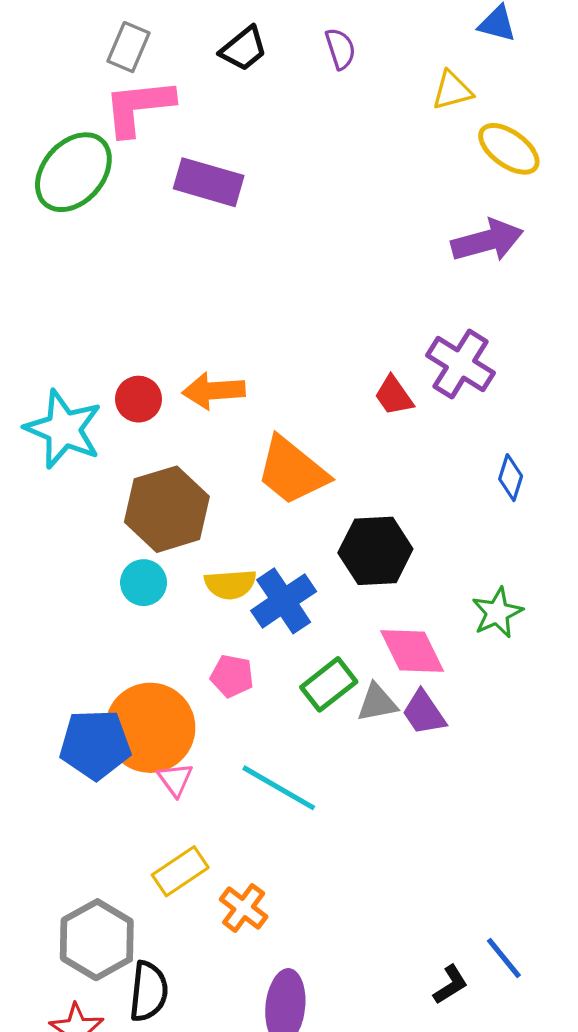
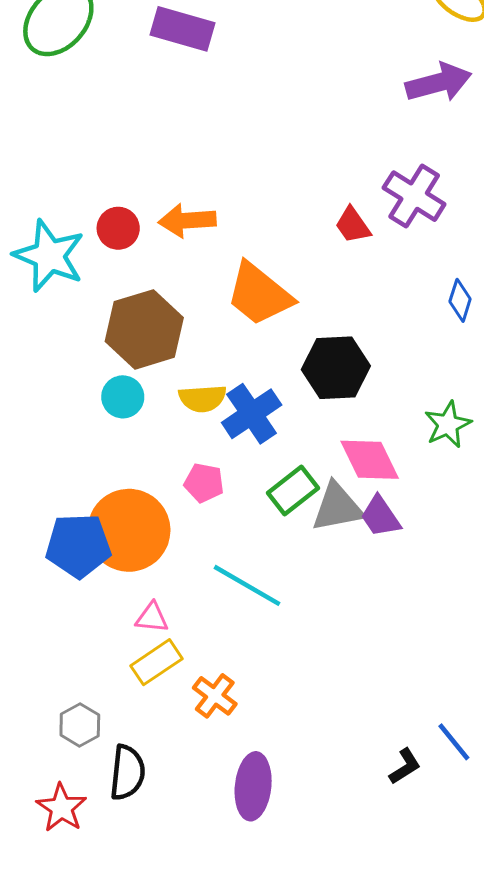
gray triangle: (377, 703) -> (337, 507), size x1.4
pink triangle: (175, 779) -> (152, 618), moved, turned -48
gray hexagon: (97, 940) -> (80, 725), size x0.6

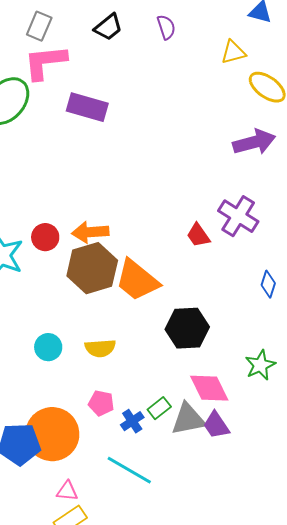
brown hexagon: (144, 329) -> (92, 268), moved
blue cross: (252, 414) -> (132, 421), moved, size x0.6
green rectangle: (293, 490) -> (159, 408), size x0.7

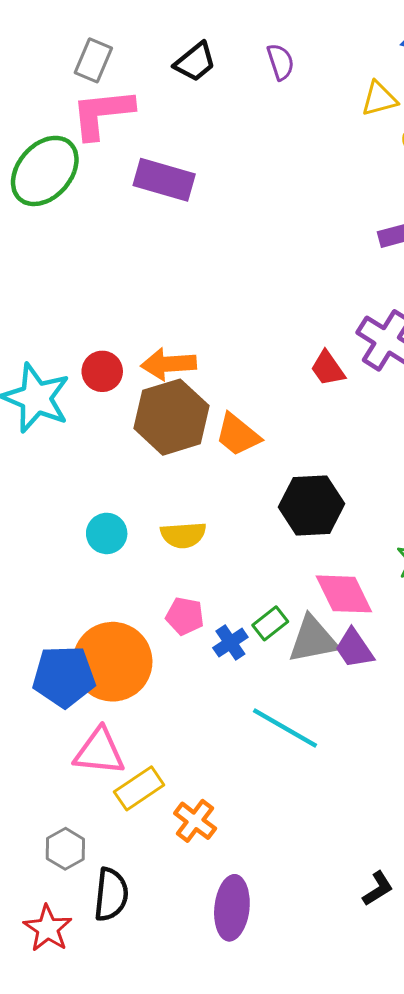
orange trapezoid: (137, 280) -> (238, 435), size x0.7
cyan line: (129, 470) -> (285, 728), moved
pink triangle: (67, 491) -> (99, 752), moved, size x1.6

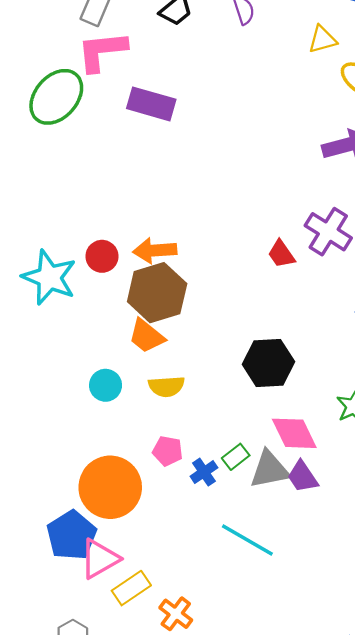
orange trapezoid: (238, 435) -> (147, 336), moved
blue pentagon: (64, 676) -> (72, 535), moved, turned -30
pink triangle: (99, 752) -> (100, 559), turned -36

